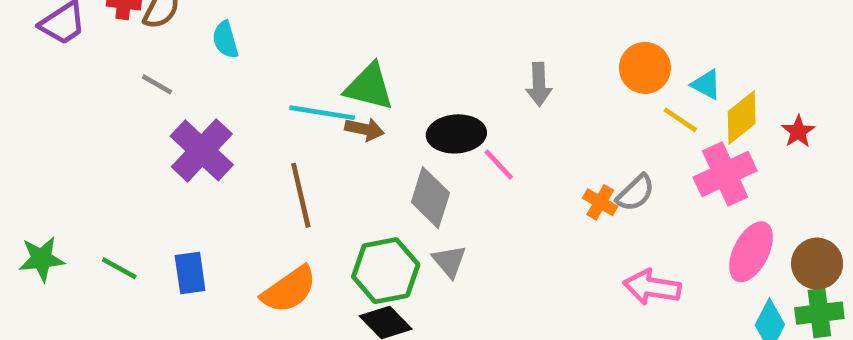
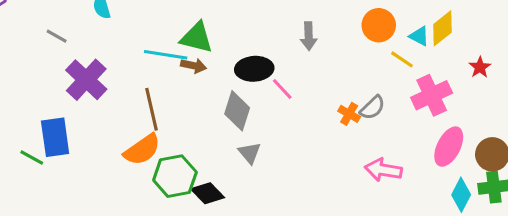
yellow diamond: (742, 117) -> (442, 28), moved
green hexagon: (386, 271) -> (175, 176), moved
blue rectangle: (190, 273) -> (55, 137), moved, size x1.4
orange semicircle: (289, 290) -> (142, 150), moved

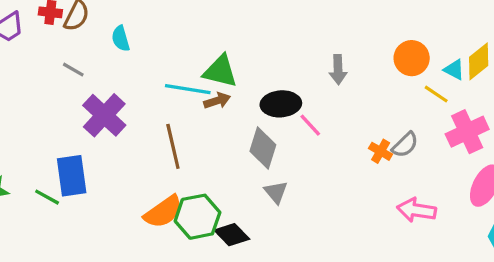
brown arrow: (194, 66) -> (217, 101), turned -30
orange semicircle: (142, 150) -> (163, 212), moved

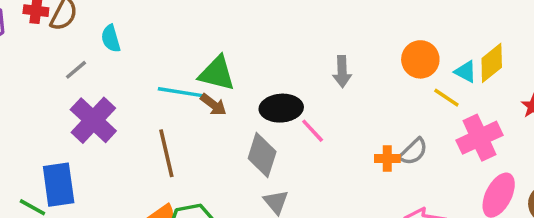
gray line: (73, 70) -> (76, 70), moved, turned -70
brown arrow: (217, 101) -> (213, 105), turned 55
orange cross: (381, 151) -> (387, 159), turned -30

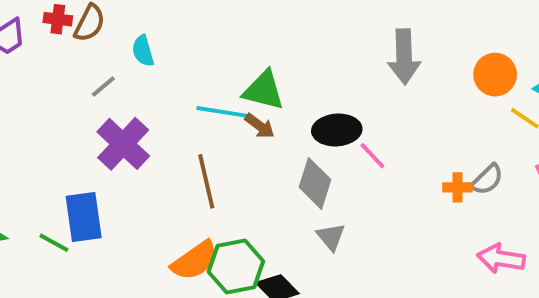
gray arrow: (342, 72) -> (404, 57), moved, size x1.5

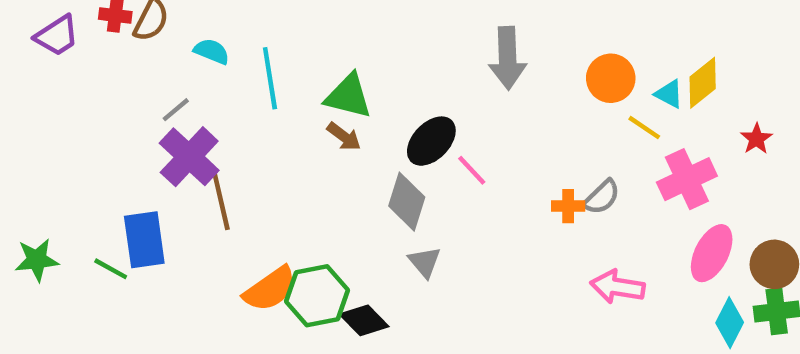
cyan semicircle: (143, 51) -> (212, 51), turned 128
gray line: (103, 86) -> (176, 110), moved
cyan line: (224, 112) -> (270, 78), moved, turned 72
black ellipse: (337, 130) -> (431, 141), turned -42
brown line: (206, 181) -> (221, 199), moved

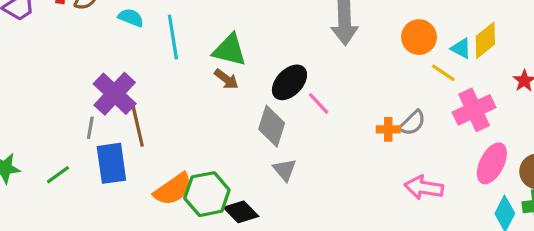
gray line: (176, 110) -> (90, 128), moved, turned -40
blue rectangle: (144, 240) -> (111, 163), moved
green line: (111, 269) -> (58, 175), turned -65

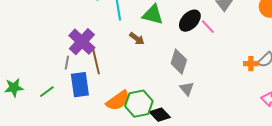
brown arrow: (226, 79) -> (137, 39), moved
black ellipse: (289, 82) -> (190, 21), moved
pink line: (319, 103) -> (208, 27), moved

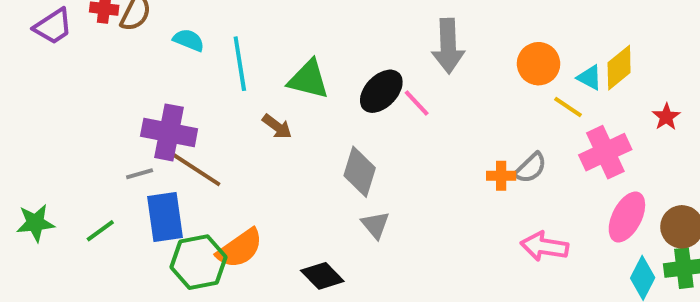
purple cross: (82, 42) -> (169, 132), turned -32
brown line: (96, 61) -> (197, 170), turned -44
gray line: (67, 63) -> (140, 174), turned 64
green hexagon: (139, 104) -> (198, 262), moved

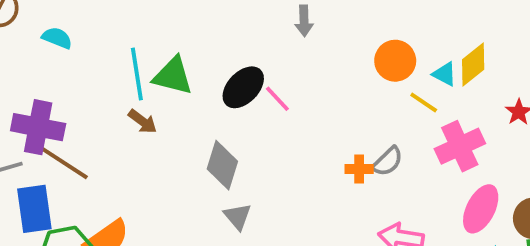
gray arrow: (448, 46) -> (304, 21), moved, size x0.6
cyan line: (240, 64) -> (137, 74), moved

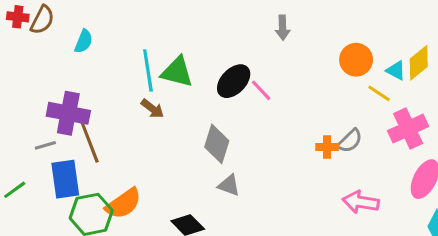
cyan semicircle: (57, 38) -> (84, 41), turned 90
brown line: (65, 163) -> (90, 142), turned 36
gray triangle: (238, 216) -> (229, 185), turned -30

